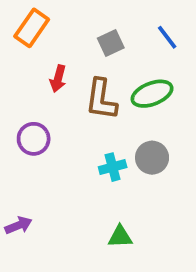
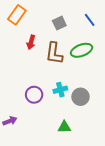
purple circle: (34, 139) -> (34, 95), moved
gray circle: (152, 158) -> (80, 97), moved

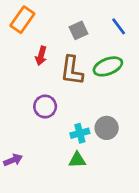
cyan cross: (60, 90) -> (80, 133), moved
purple circle: (34, 95) -> (45, 107), moved
green triangle: (64, 127) -> (77, 160), moved

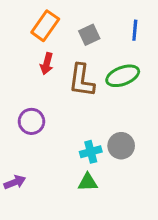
orange rectangle: (22, 20) -> (45, 26), moved
blue line: (119, 26) -> (135, 30), turned 42
purple circle: (45, 107) -> (31, 121), moved

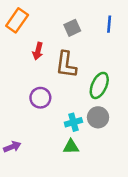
orange rectangle: (45, 26) -> (17, 20), moved
green ellipse: (123, 76) -> (99, 85), moved, turned -45
purple circle: (31, 121) -> (40, 98), moved

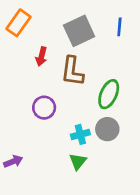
gray square: (72, 28) -> (79, 31), size x1.6
green triangle: (71, 147) -> (78, 161), turned -49

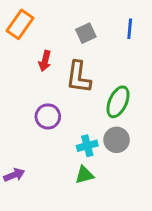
gray square: (79, 31) -> (86, 33), size x0.6
green triangle: (78, 161) -> (84, 175), turned 36

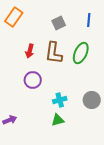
red arrow: (45, 61) -> (30, 51), moved
green ellipse: (118, 102) -> (81, 53), moved
gray circle: (117, 140) -> (92, 100), moved

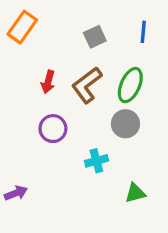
brown L-shape: (54, 53) -> (87, 85), turned 45
gray circle: (92, 100) -> (125, 124), moved
green triangle: (58, 120) -> (135, 193), moved

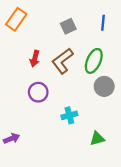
gray circle: (125, 124) -> (104, 86), moved

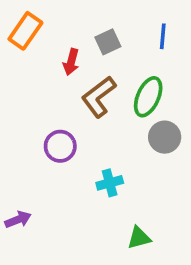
red arrow: (35, 59) -> (71, 62), moved
green triangle: (97, 138) -> (139, 238), moved

